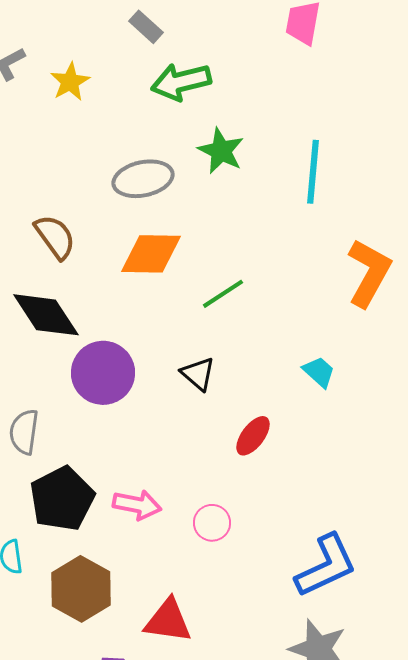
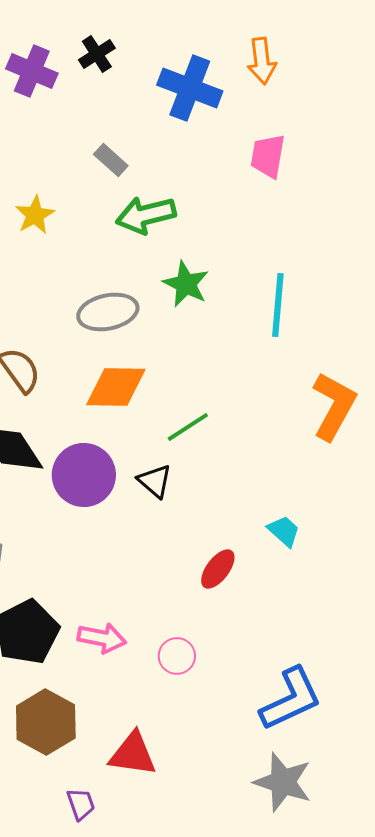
cyan trapezoid: (319, 372) -> (284, 531), moved
purple circle: (103, 373) -> (84, 475), moved
black triangle: (198, 374) -> (155, 481), moved

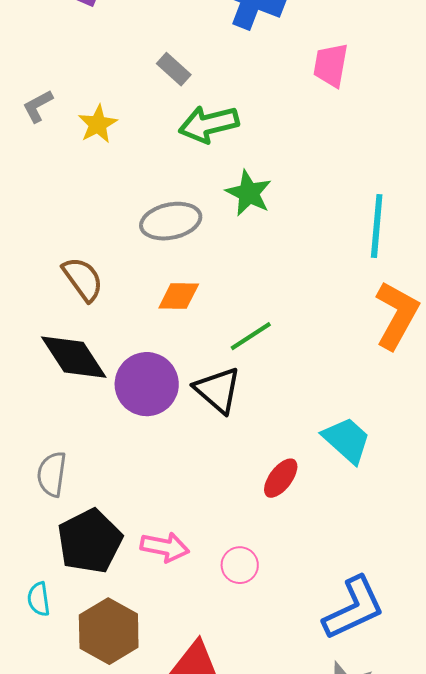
cyan line: (278, 305) -> (377, 226), moved
orange diamond: (116, 387) -> (179, 296), size x0.7
black triangle: (155, 481) -> (218, 390), size x1.4
cyan trapezoid: (284, 531) -> (347, 440), size x1.5

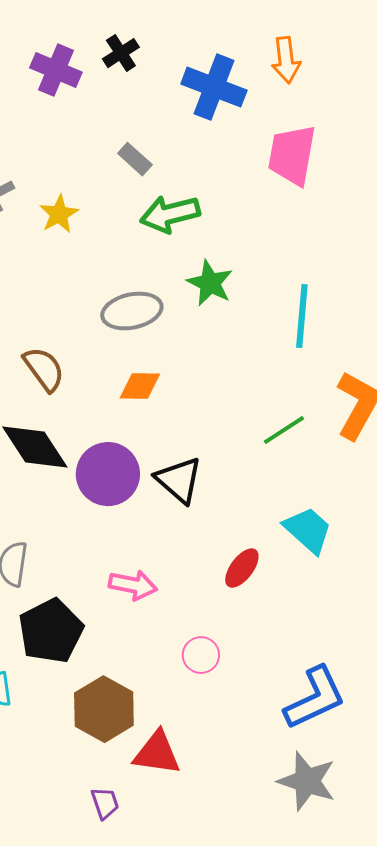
pink trapezoid: (331, 65) -> (292, 155), size x1.4
cyan line: (377, 226) -> (302, 316), moved
green line: (251, 336) -> (284, 430), moved
pink arrow: (165, 547) -> (133, 585), moved
brown hexagon: (109, 631) -> (104, 709), moved

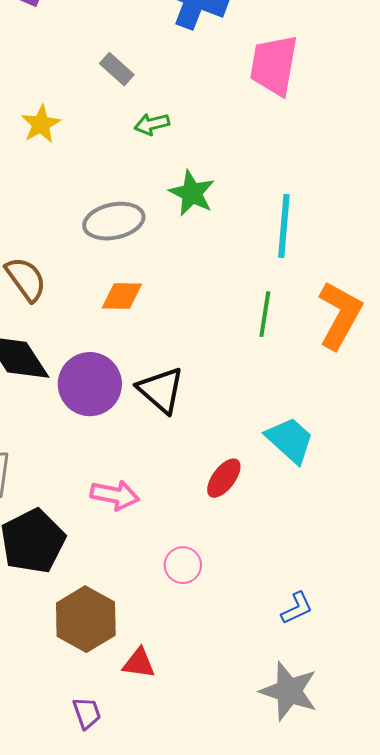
green arrow: (170, 214) -> (152, 124), size x0.6
green line: (284, 430) -> (265, 314), moved, turned -48
blue L-shape: (315, 698) -> (297, 608), size x0.5
red triangle: (157, 753) -> (139, 663), size x0.7

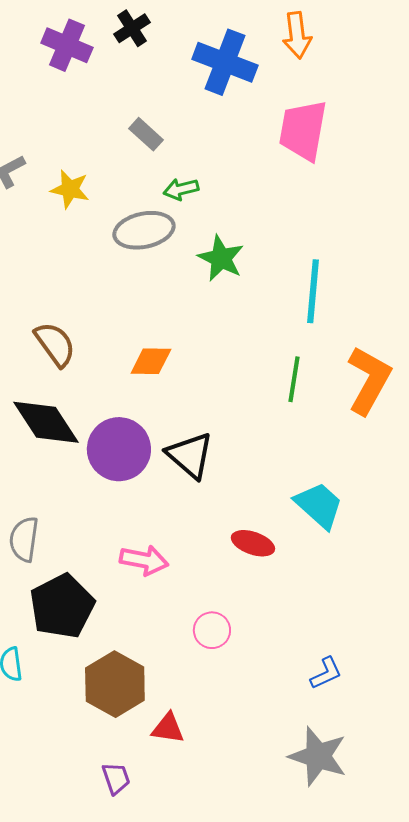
yellow star: (41, 124) -> (70, 189), turned -30
gray ellipse: (114, 221) -> (144, 230), moved
red ellipse: (224, 478) -> (253, 543), turned 72

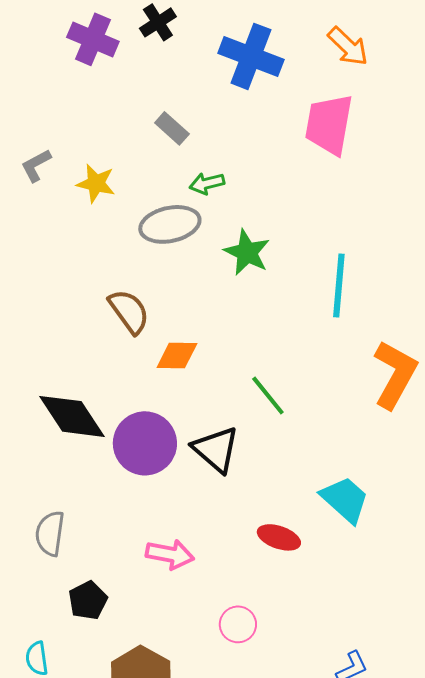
orange arrow: (297, 35) -> (348, 46), moved, turned -39
brown semicircle: (55, 344) -> (129, 311), moved
green line: (294, 379) -> (268, 395), moved, turned -48
black pentagon: (62, 606) -> (88, 600), size x0.6

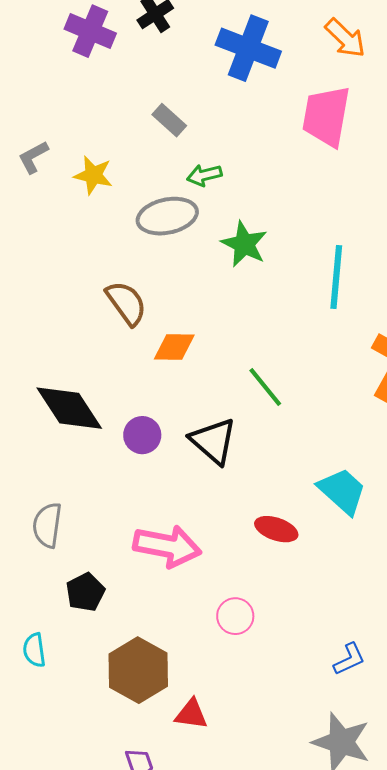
purple circle: (145, 443) -> (142, 435), size x0.6
pink arrow: (170, 554) -> (167, 546), size x1.4

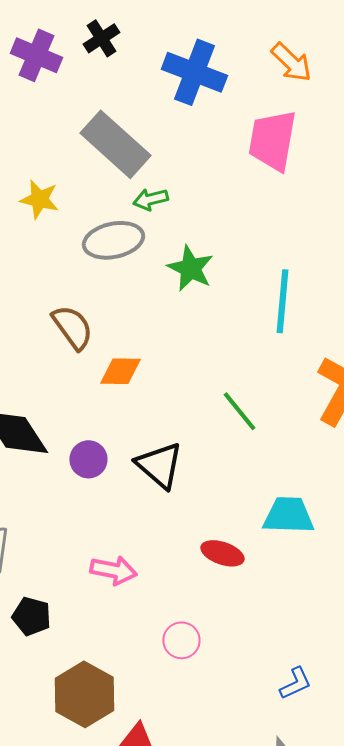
gray rectangle: (169, 120) -> (115, 144), size x2.0
green line: (265, 387) -> (239, 411), moved
cyan trapezoid: (342, 491) -> (288, 515), turned -40
pink arrow: (167, 546) -> (113, 570), size x0.7
black pentagon: (85, 592) -> (31, 616), turned -30

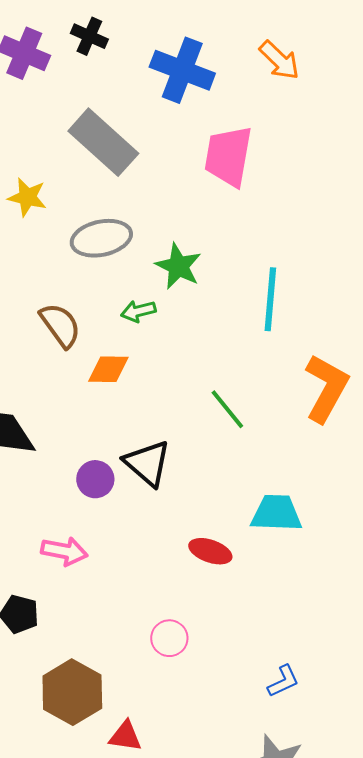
black cross: (101, 38) -> (89, 36), turned -33
pink trapezoid: (272, 140) -> (228, 156), moved
green arrow: (150, 199) -> (138, 311), moved
purple circle: (88, 459) -> (95, 479), moved
pink arrow: (113, 570) -> (64, 551), moved

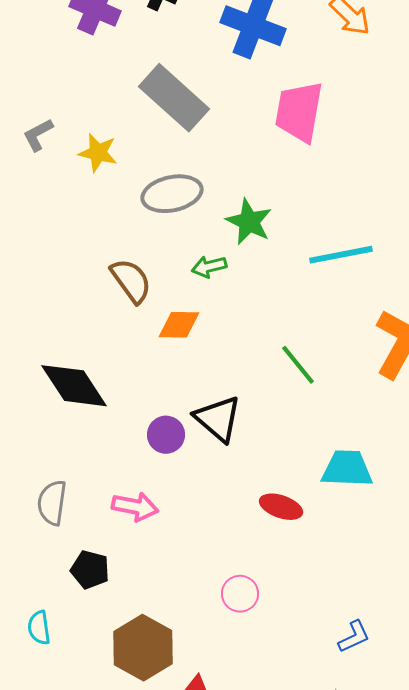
cyan line: (270, 299) -> (341, 255), turned 74

